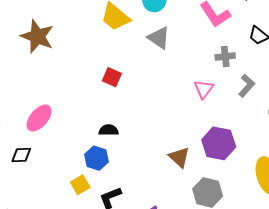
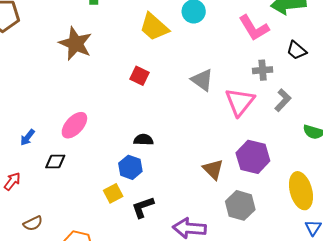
gray triangle: (159, 38) -> (202, 80), moved
red square: (112, 77) -> (139, 76), moved
pink triangle: (204, 89) -> (240, 102), size x1.5

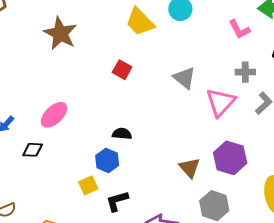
pink L-shape: (254, 28) -> (239, 29), size x0.7

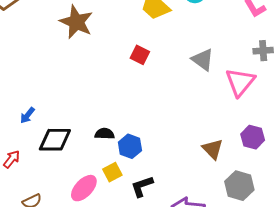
pink ellipse: (54, 115) -> (84, 188), moved
black semicircle: (122, 134) -> (105, 134), moved
black diamond: (33, 150) -> (55, 140), size x1.6
purple hexagon: (230, 158) -> (253, 137), size x0.7

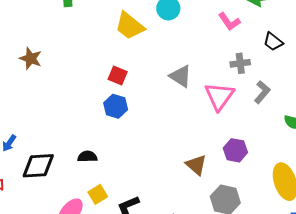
brown star: (76, 22) -> (31, 58), moved, size x0.7
blue hexagon: (130, 146) -> (116, 106), moved

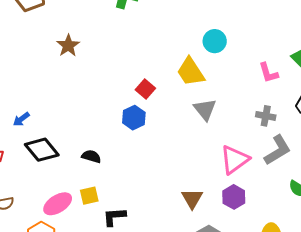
yellow trapezoid: (130, 26) -> (191, 72), moved
gray L-shape: (262, 92) -> (278, 150), size x1.4
pink triangle: (219, 96) -> (235, 160), moved
black diamond: (38, 166) -> (42, 150), turned 36

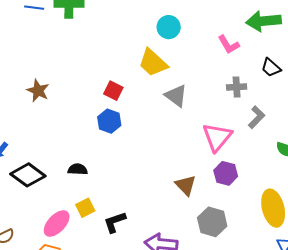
brown star: (68, 46) -> (38, 91), moved
gray L-shape: (278, 150) -> (256, 117), size x0.7

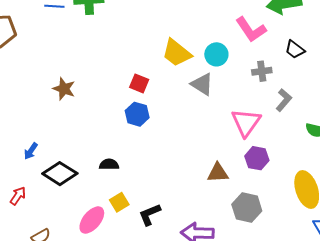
cyan circle: (169, 27) -> (216, 54), moved
pink L-shape: (229, 45) -> (251, 29), size x1.4
brown triangle: (186, 185) -> (218, 173), turned -45

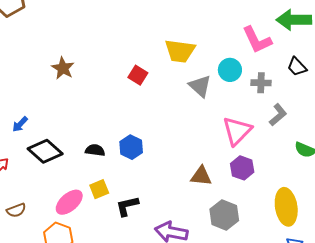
yellow trapezoid: (177, 53) -> (180, 51), turned -40
cyan circle: (216, 54) -> (230, 70), moved
blue hexagon: (137, 114) -> (131, 147), moved

